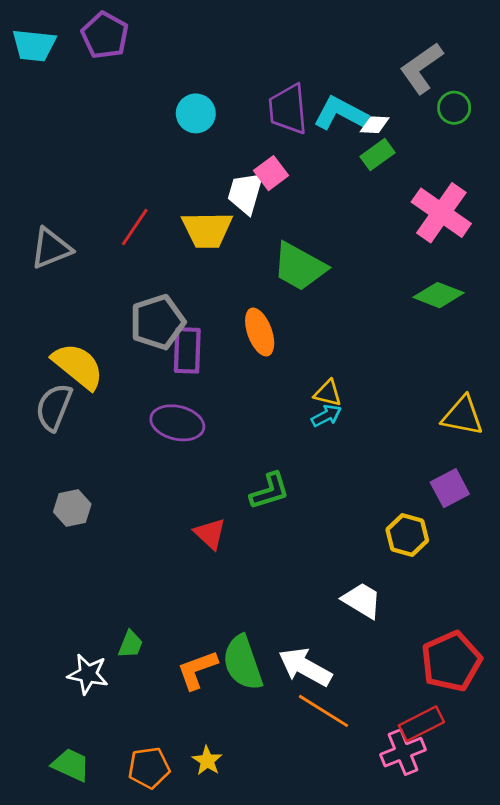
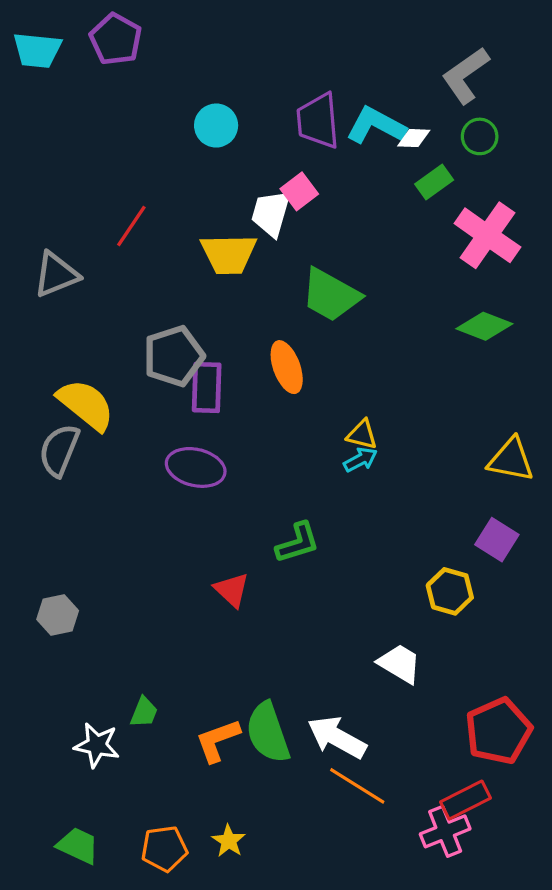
green circle: (454, 108) -> (480, 136), moved
green rectangle: (377, 155) -> (434, 182), moved
red line: (135, 227) -> (131, 226), moved
purple square: (450, 488) -> (497, 540), turned -30
gray hexagon: (72, 508) -> (58, 615), moved

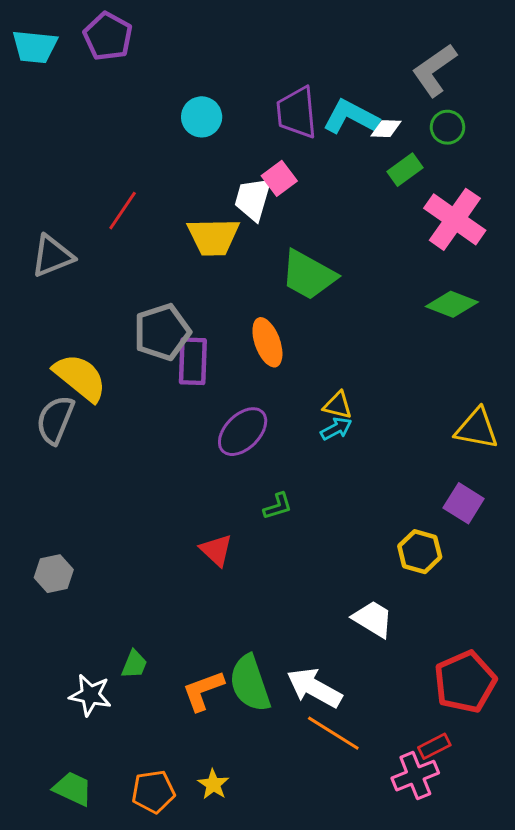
purple ellipse: (196, 467) -> (243, 432), moved, turned -58
green L-shape: (298, 543) -> (278, 506), size x0.7
red rectangle: (465, 800) -> (434, 746), size x0.7

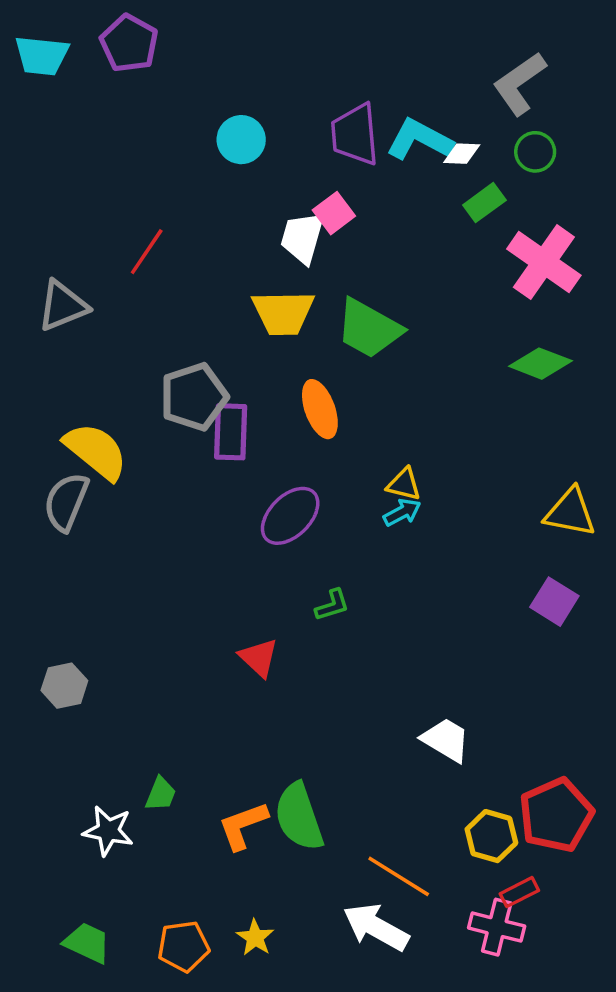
yellow trapezoid: (213, 237) -> (283, 313), moved
yellow hexagon: (420, 552) -> (491, 836), moved
white arrow: (314, 688) -> (376, 927), moved
pink cross: (415, 776) -> (497, 927), turned 36

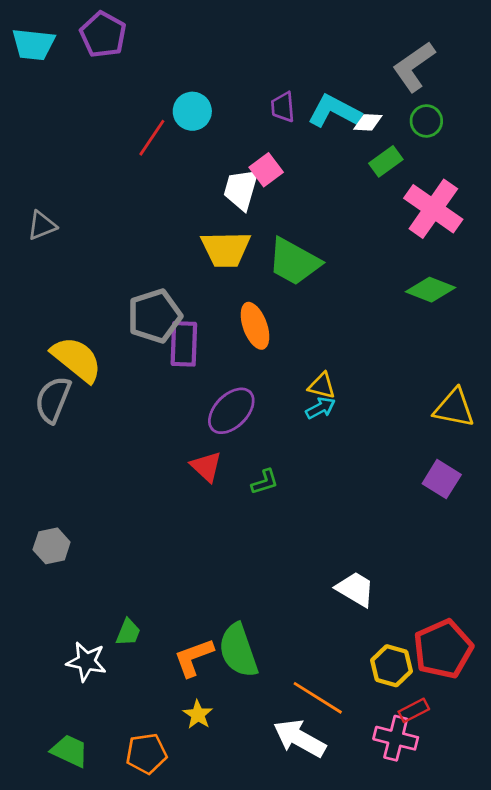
purple trapezoid: (355, 134) -> (283, 107), size x0.6
red line: (147, 252) -> (152, 138), moved
gray triangle: (63, 306) -> (42, 225), moved, size x0.7
red triangle: (259, 658) -> (206, 467), moved
yellow star: (255, 938) -> (198, 715), moved

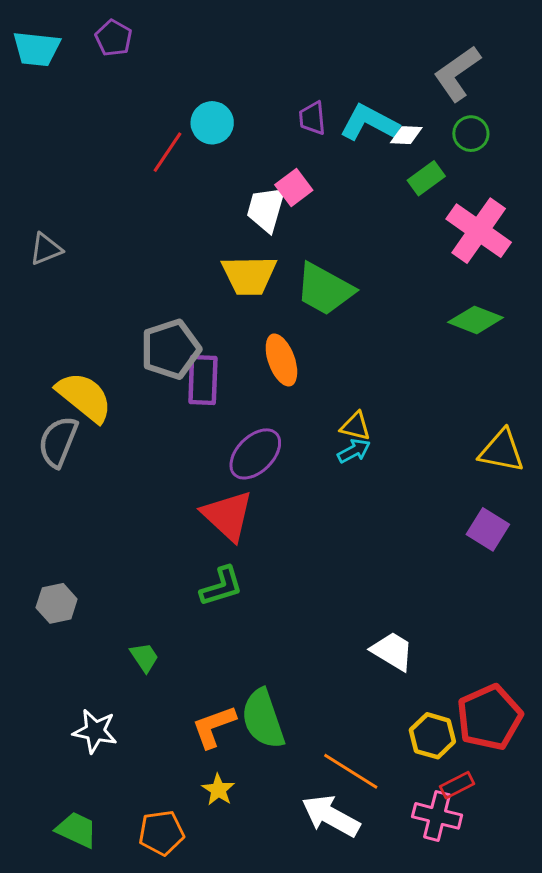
purple pentagon: (103, 35) -> (114, 38), size x0.7
red triangle: (206, 467) -> (228, 516), size x1.5
green L-shape: (265, 482) -> (221, 586), moved, size x1.4
green trapezoid: (128, 632) -> (144, 657), moved, turned -56

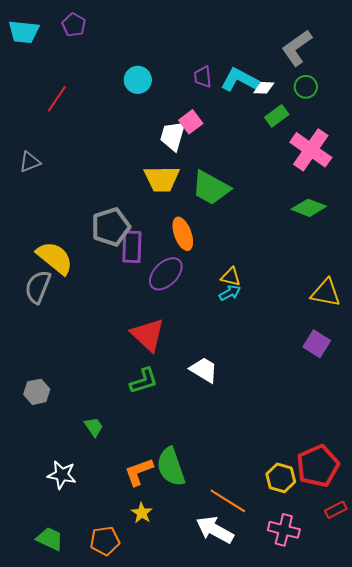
red line: (167, 152) -> (57, 99), moved
purple ellipse: (255, 454) -> (166, 274), moved
white trapezoid: (392, 651) -> (204, 370), moved
red rectangle: (457, 785) -> (336, 510), moved

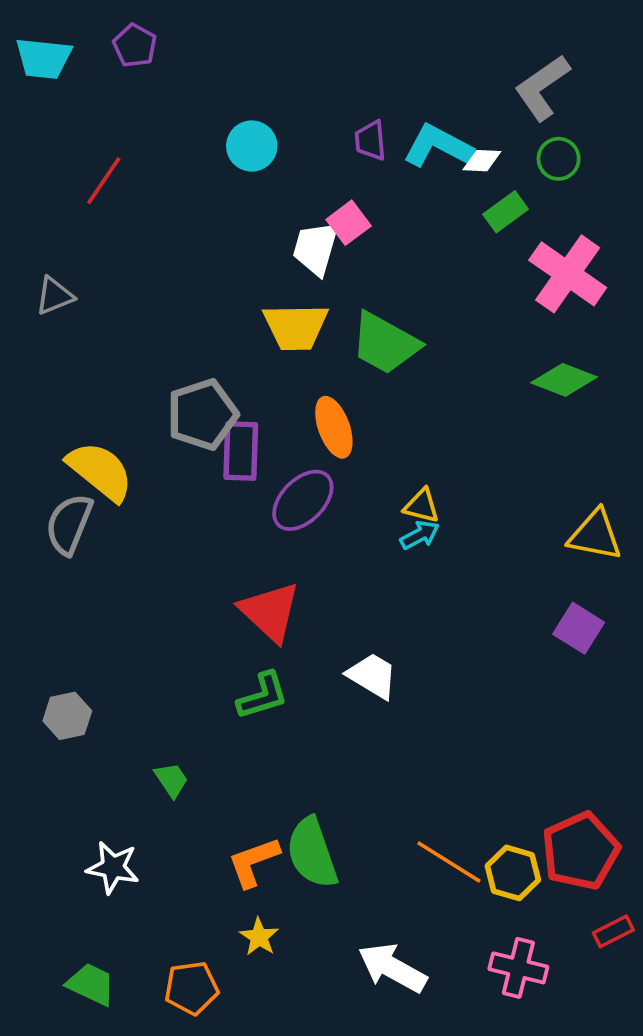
orange line: (228, 501) -> (449, 862), moved

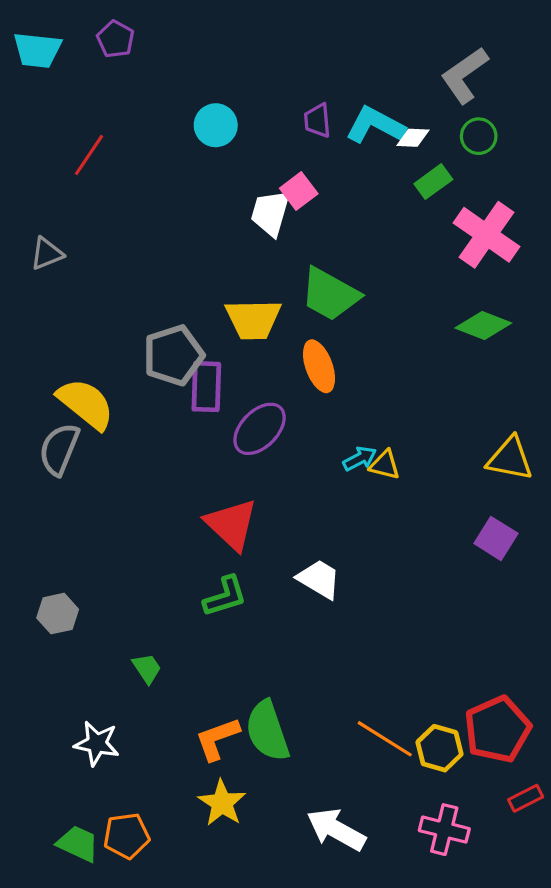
yellow trapezoid: (296, 327) -> (253, 319), moved
orange ellipse: (334, 427) -> (319, 366), moved
yellow triangle: (422, 506) -> (385, 465), moved
yellow star: (259, 937) -> (222, 803), size x1.4
orange pentagon: (191, 988) -> (126, 836), moved

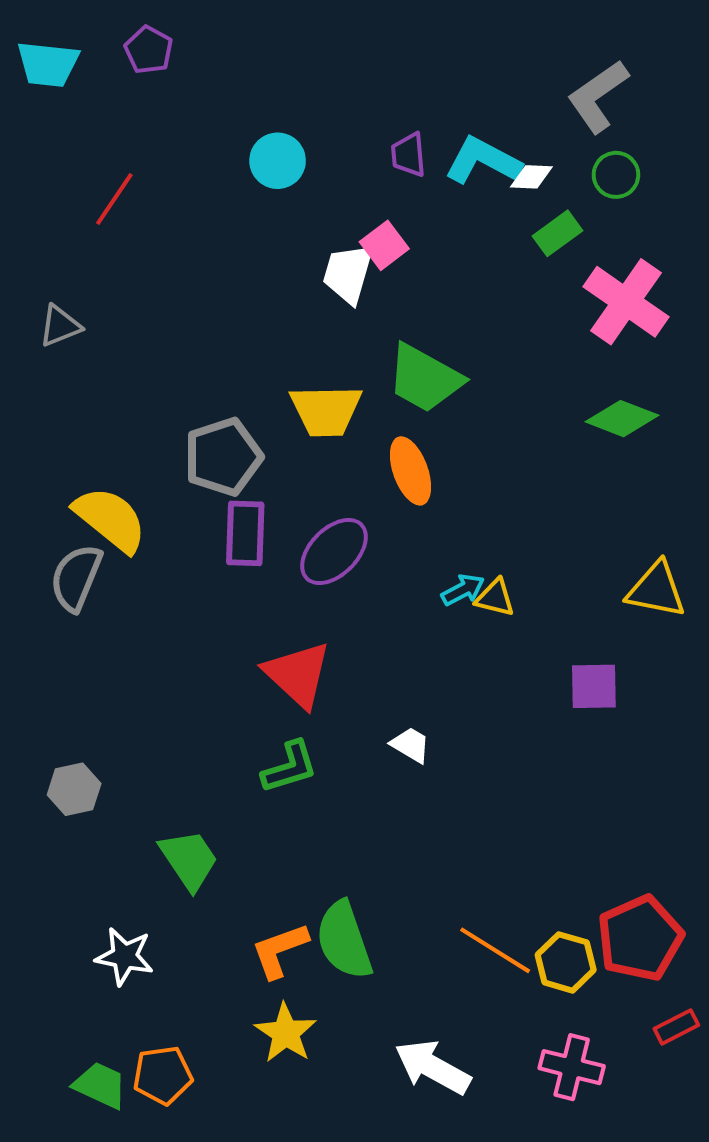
purple rectangle: (206, 387) -> (245, 533), moved
purple square: (496, 538) -> (594, 686), moved, turned -33
white trapezoid: (319, 579) -> (410, 745), size x0.7
green trapezoid: (147, 668) -> (189, 860), size x1.6

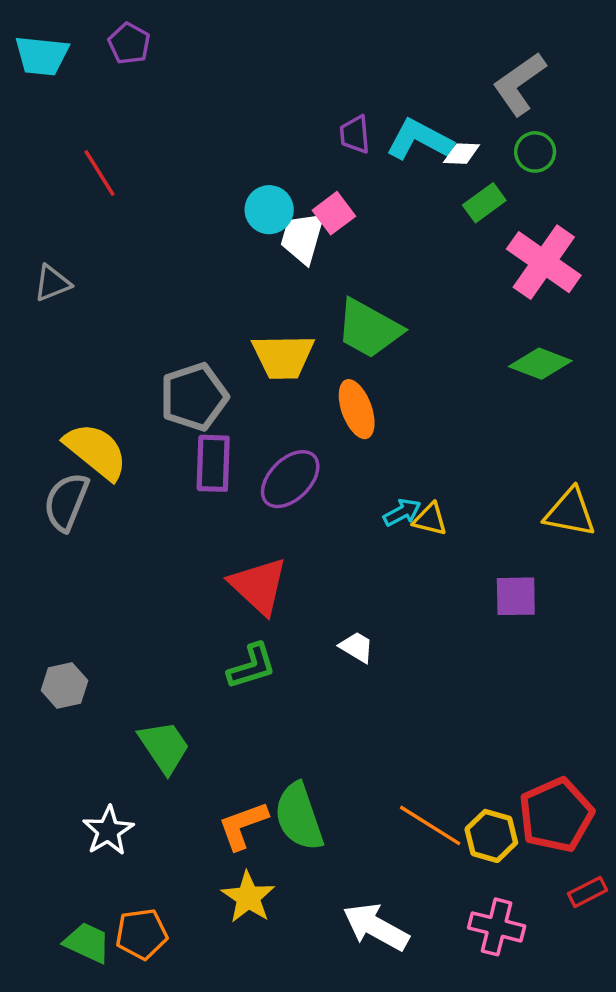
cyan circle: (278, 161) -> (269, 210), moved
red line: (114, 199) -> (99, 173), turned -66
white star: (124, 956) -> (108, 831), turned 30

